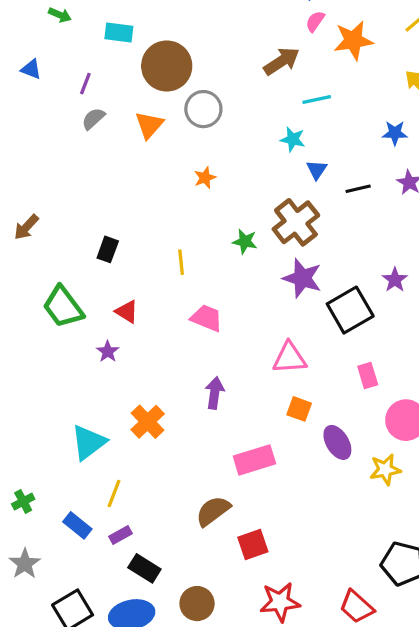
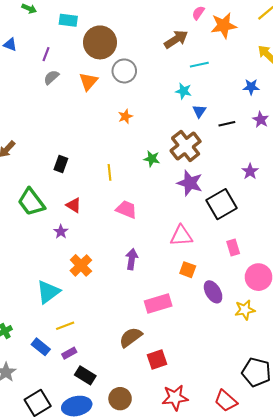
purple star: (395, 280) -> (250, 171), moved
orange cross: (148, 422) -> (81, 265), moved
yellow line: (114, 493) -> (65, 326), turned 48

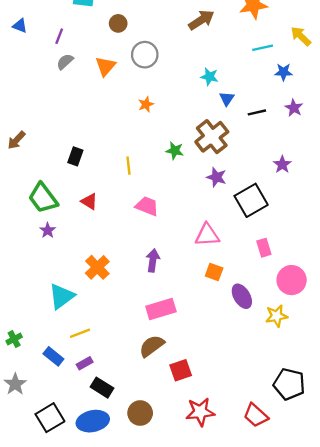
brown circle: (100, 42) -> (118, 23), size x0.5
cyan line: (199, 65) -> (263, 48), moved
purple star: (190, 183) -> (216, 177), size x0.7
purple star: (61, 232) -> (48, 230), moved
pink rectangle: (158, 304) -> (161, 309), moved

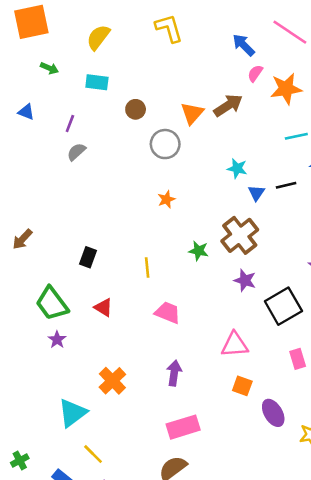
orange triangle: (105, 66) -> (192, 113), moved
black line: (257, 112) -> (286, 185), moved
yellow line: (80, 333) -> (93, 454), turned 66

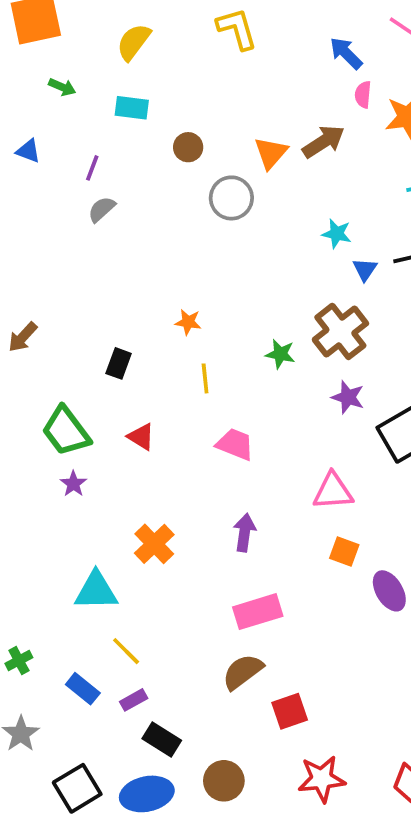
pink semicircle: (255, 73) -> (363, 95), turned -30
orange star: (166, 199) -> (188, 322), moved, turned 30
cyan triangle: (73, 413) -> (96, 591), turned 36

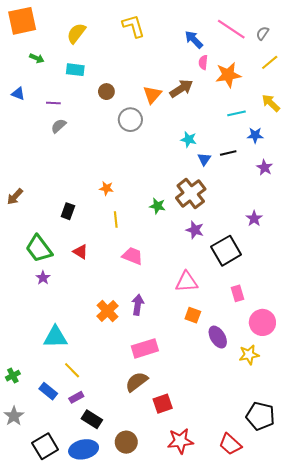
purple line: (92, 168) -> (53, 103), turned 72
orange cross: (154, 544) -> (107, 311), moved

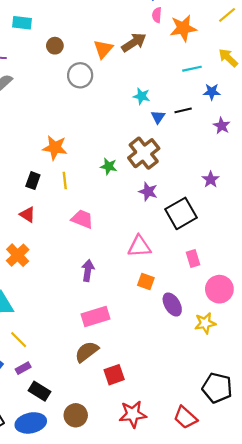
orange star: (106, 188) -> (55, 148), size x1.6
black rectangle: (68, 211) -> (33, 181), moved
orange cross: (107, 311) -> (18, 255), moved

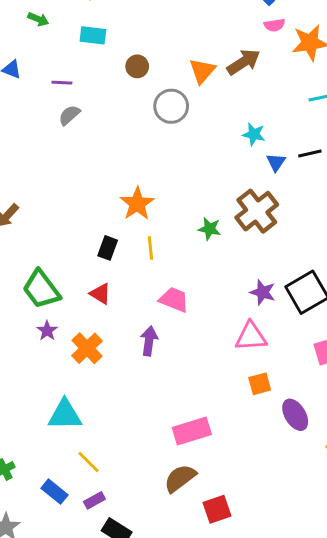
pink semicircle: (157, 15) -> (274, 25), turned -104
orange star: (55, 148) -> (137, 204), turned 30
purple star: (148, 192) -> (263, 292), moved
purple arrow: (88, 271) -> (149, 341), moved
orange square: (146, 281) -> (260, 384), turned -35

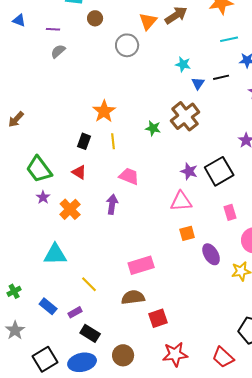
brown circle: (137, 66) -> (95, 18), moved
yellow line: (88, 462) -> (89, 284), moved
brown semicircle: (180, 478) -> (133, 297), turned 30

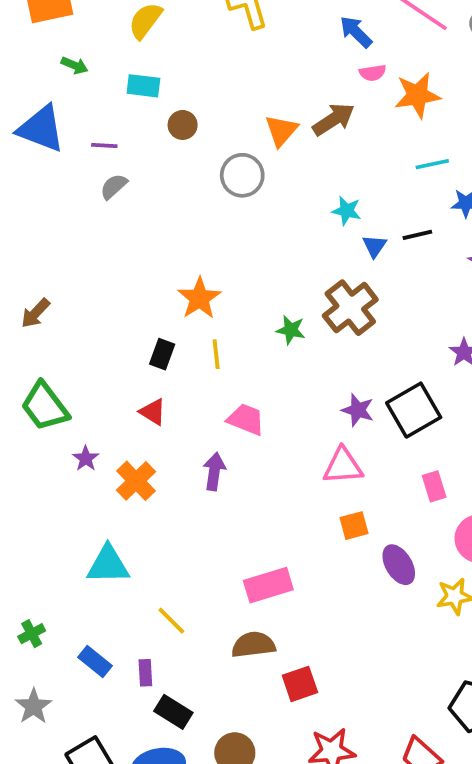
blue triangle: (19, 20) -> (41, 129), size x2.0
green trapezoid: (39, 169) -> (45, 406), moved
purple rectangle: (75, 312) -> (145, 673), turned -64

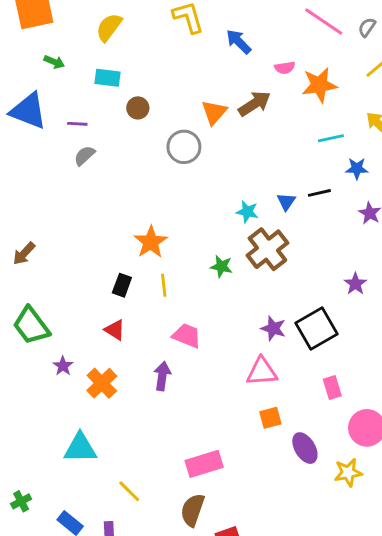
blue arrow: (356, 32) -> (239, 42), moved
cyan star: (347, 211) -> (247, 212), moved
brown semicircle: (253, 645) -> (193, 510), turned -64

